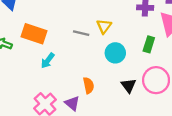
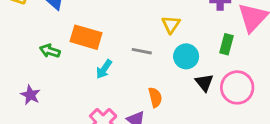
gray line: (81, 33) -> (142, 51), moved
black triangle: (129, 86) -> (204, 83), moved

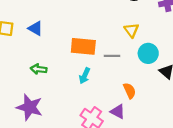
orange rectangle: (86, 37) -> (83, 46), moved
purple star: (30, 95) -> (30, 107), size x1.6

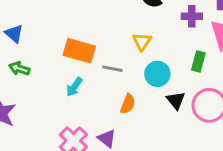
blue triangle: (35, 28) -> (14, 34), moved
orange semicircle: (130, 91) -> (128, 104), moved, turned 35

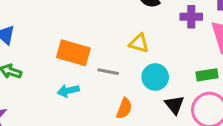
yellow triangle: (142, 42) -> (139, 43), turned -48
green rectangle: (198, 61) -> (207, 75), moved, turned 66
cyan arrow: (74, 87) -> (68, 91), turned 42

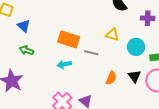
cyan circle: (155, 77) -> (136, 47), moved
orange semicircle: (124, 108) -> (111, 78), moved

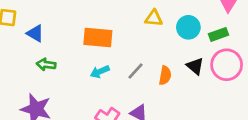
gray line: (91, 53) -> (135, 71), moved, turned -48

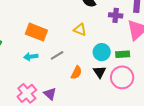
cyan circle: (188, 27) -> (102, 52), moved
gray line: (135, 71) -> (57, 55), moved

